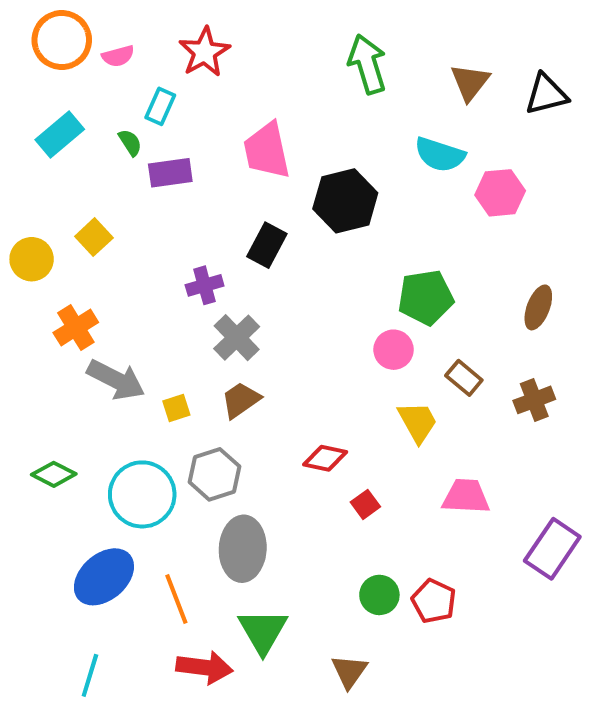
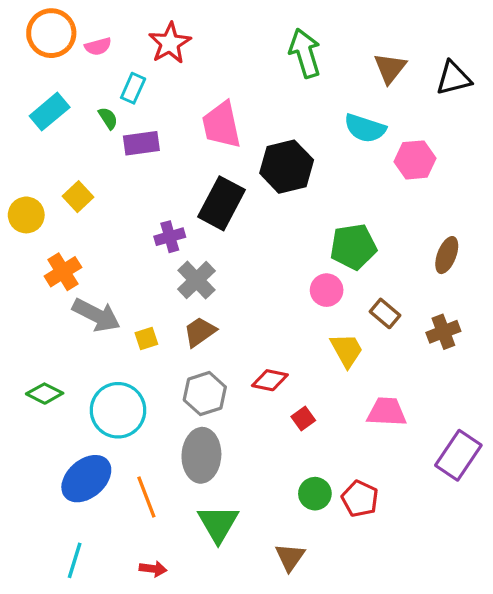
black rectangle: (267, 245) -> (221, 203), size x1.4
gray hexagon: (215, 474) -> (205, 394), moved
red arrow: (205, 667) -> (153, 569), moved, size x0.6

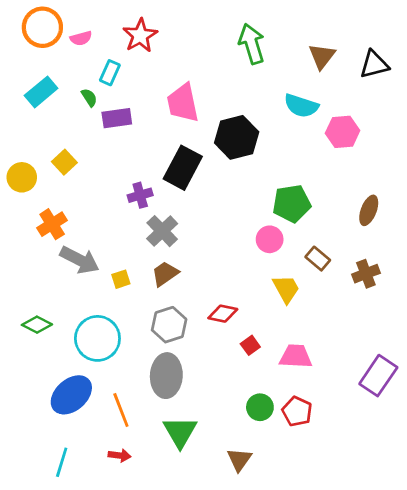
pink trapezoid: (387, 412) -> (296, 356), moved
red arrow: (153, 569) -> (120, 455), moved

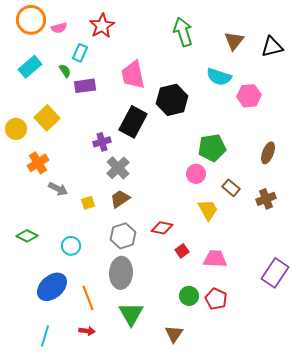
yellow square: (64, 162) -> (47, 118), size x1.4
gray arrow: (80, 260) -> (58, 189), size x0.7
cyan circle: (97, 338) -> (71, 246), size x0.6

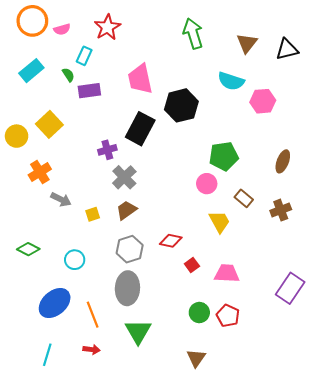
brown triangle: (174, 334) -> (196, 358), moved

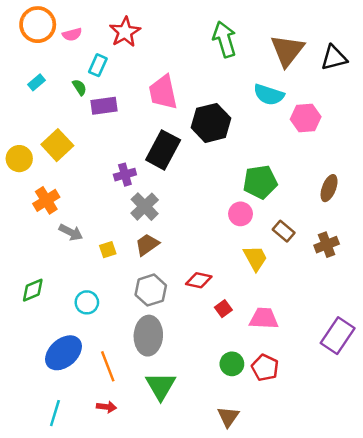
brown triangle: (247, 43) -> (287, 50), size x1.4
cyan rectangle: (31, 71) -> (36, 82), size x0.6
green diamond: (28, 249) -> (33, 290), turned -50

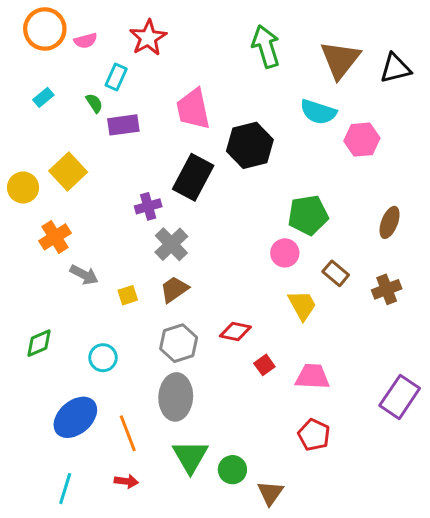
green circle: (232, 364) -> (232, 470), moved

